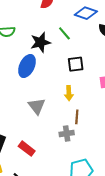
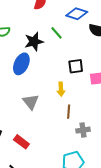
black square: (76, 64) -> (76, 66), moved
gray cross: (67, 134) -> (83, 130), moved

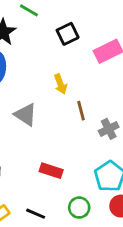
black square: (76, 66) -> (68, 34), moved
red rectangle: (21, 142) -> (51, 171), moved

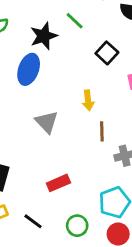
black square: (68, 34) -> (107, 53), turned -35
red rectangle: (51, 171) -> (58, 183), turned -55

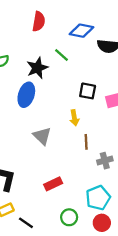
black square: (107, 53) -> (88, 91), moved, turned -30
black line: (33, 221) -> (26, 223), moved

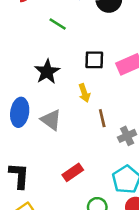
black star: (37, 68) -> (47, 72), moved
blue ellipse: (26, 95) -> (20, 112), moved

